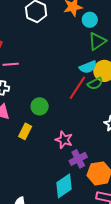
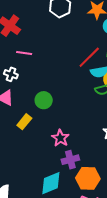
red line: (77, 88) -> (89, 57), moved

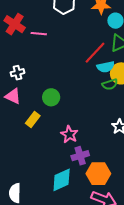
pink line: (24, 53) -> (39, 34), moved
white cross: (11, 74) -> (18, 73), turned -32

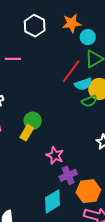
yellow rectangle: (33, 119) -> (27, 133), moved

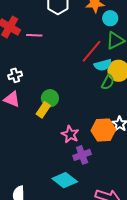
green semicircle: (89, 101) -> (108, 82), turned -42
orange hexagon: (88, 191) -> (103, 130), moved
cyan diamond: (52, 201) -> (65, 180), turned 65

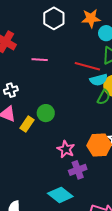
pink line: (34, 35) -> (40, 60), moved
red line: (91, 51) -> (87, 66), turned 65
yellow rectangle: (43, 110) -> (27, 124), moved

